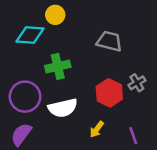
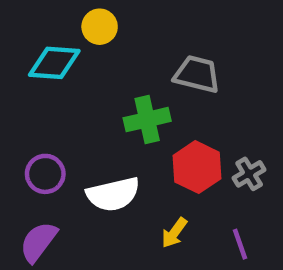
green cross: (58, 66) -> (147, 120), moved
gray cross: (137, 83) -> (249, 174), moved
purple circle: (25, 97) -> (45, 174), size x0.7

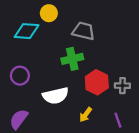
gray trapezoid: (197, 74) -> (83, 31), moved
purple circle: (45, 174) -> (20, 76), moved
gray cross: (249, 174) -> (122, 86), turned 32

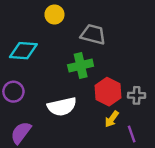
cyan diamond: (27, 31) -> (23, 51), moved
purple circle: (20, 76) -> (13, 92), moved
yellow arrow: (86, 115) -> (112, 119), moved

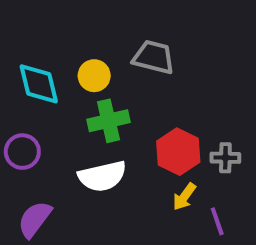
yellow circle: (54, 14) -> (94, 76), moved
cyan diamond: (23, 51) -> (39, 84), turned 72
green cross: (81, 66) -> (108, 121), moved

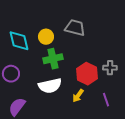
gray cross: (225, 158) -> (110, 68), moved
yellow arrow: (184, 197) -> (78, 96), moved
purple line: (217, 221) -> (106, 100), moved

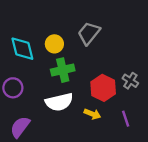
gray trapezoid: (75, 28) -> (89, 33), turned -65
gray cross: (110, 68) -> (130, 81), turned 32
yellow arrow: (78, 96) -> (92, 114), turned -104

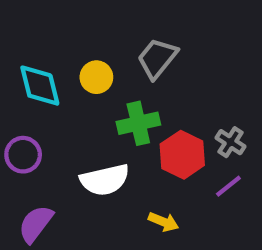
green cross: (63, 70) -> (138, 123), moved
yellow arrow: (92, 114) -> (163, 222), moved
purple line: (126, 119) -> (228, 186), moved, turned 70

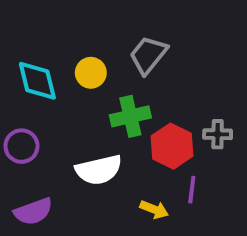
gray cross: (231, 142) -> (218, 134), turned -32
purple line: (228, 186) -> (192, 190), moved, turned -44
purple semicircle: (36, 224) -> (33, 211), turned -147

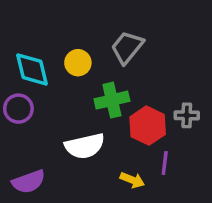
purple circle: (21, 146) -> (18, 109), moved

